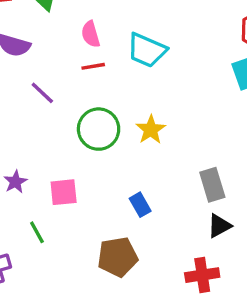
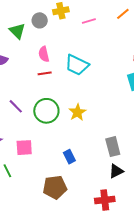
purple line: (42, 93) -> (16, 106), moved

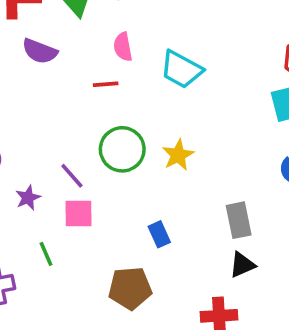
red line: (45, 73) -> (106, 84), moved
purple line: (16, 106) -> (72, 176), moved

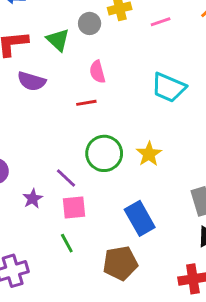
cyan trapezoid: (181, 69) -> (169, 87), moved
blue rectangle: (159, 234) -> (140, 218), size x1.6
green line: (46, 254) -> (67, 243), moved

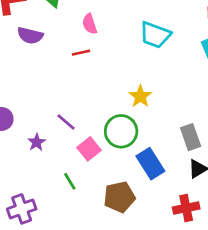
green circle: (104, 153) -> (121, 131), moved
pink square: (74, 208) -> (89, 149), moved, turned -30
blue rectangle: (140, 218) -> (150, 164), moved

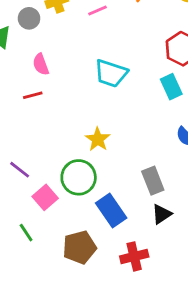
red cross: (186, 208) -> (134, 256), moved

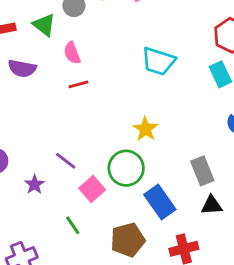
pink semicircle: (41, 64) -> (72, 53), moved
black triangle: (162, 214) -> (212, 205), turned 30

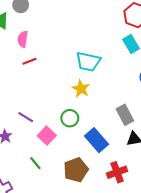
pink semicircle: (72, 53) -> (23, 39), turned 35
cyan trapezoid: (158, 61) -> (88, 62), moved
green circle: (126, 168) -> (70, 118), size x0.7

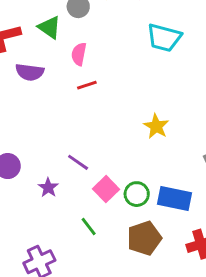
cyan trapezoid: (88, 62) -> (164, 38), moved
green circle: (70, 118) -> (137, 194), moved
blue rectangle: (96, 140) -> (175, 198), turned -40

